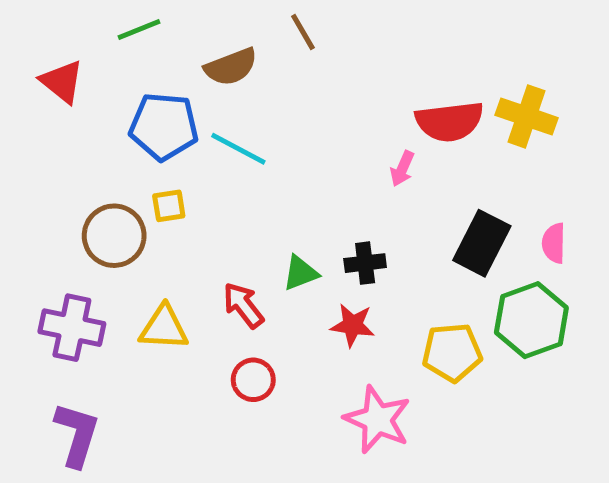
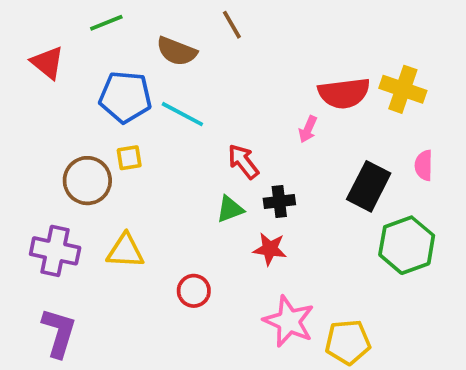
brown semicircle: (231, 67) -> (177, 51), turned 42
pink semicircle: (554, 243) -> (424, 165), moved
red arrow: (243, 305) -> (243, 162), moved
yellow pentagon: (452, 352) -> (348, 342), moved

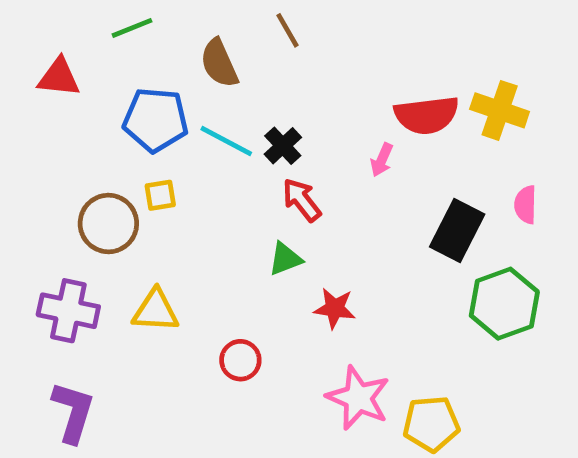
brown semicircle: (177, 51) -> (219, 63), turned 45
red triangle: (47, 63) -> (59, 77), turned -33
black cross: (279, 201) -> (283, 146), moved, turned -36

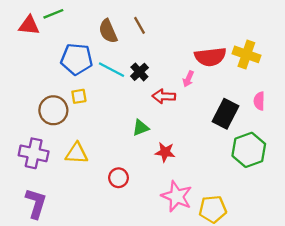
green line: (132, 28) -> (53, 14), moved
brown line: (288, 30) -> (139, 25), moved
red triangle: (59, 77) -> (29, 25), moved
red arrow: (302, 200) -> (164, 96), moved, turned -50

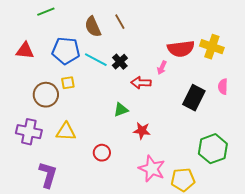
red triangle: (29, 25) -> (25, 51), moved
green hexagon: (249, 150) -> (213, 149), moved
purple L-shape: (36, 203) -> (48, 175), moved

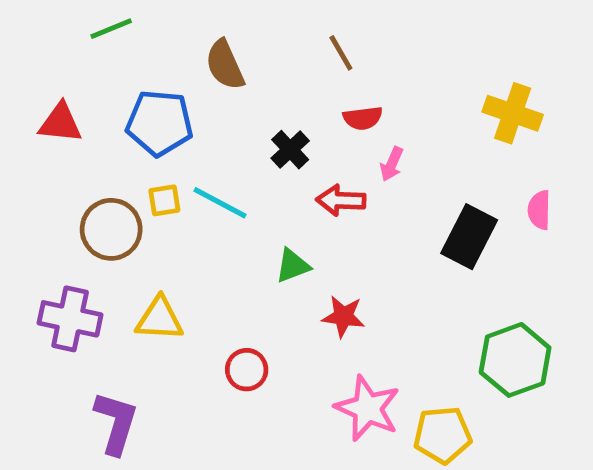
brown line: (120, 22) -> (341, 53), moved
red semicircle: (181, 49) -> (363, 118), moved, size x0.6
cyan line: (96, 60) -> (220, 203), moved

